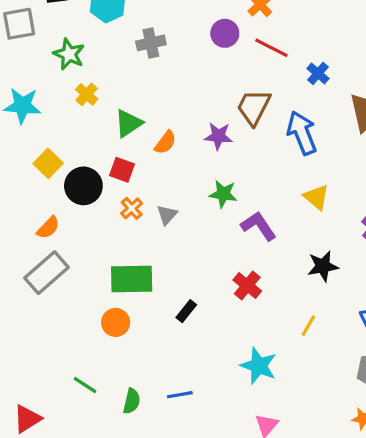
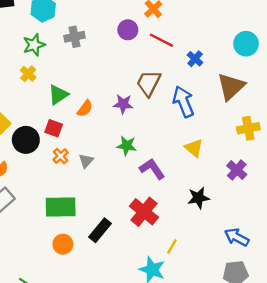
green star: (69, 54) -> (34, 45), moved, turned 30
red cross: (247, 285) -> (144, 212), size x1.4
black rectangle: (186, 311) -> (100, 230), size x1.5
orange circle: (116, 322) -> (63, 244), moved
yellow line: (308, 326) -> (172, 246), moved

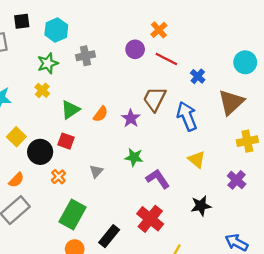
purple star: (123, 104) -> (131, 118), turned 30
orange semicircle: (85, 109) -> (101, 114), moved
orange cross: (61, 156) -> (58, 177), moved
green rectangle: (61, 207) -> (72, 214), turned -60

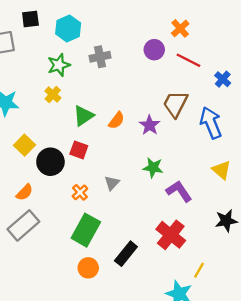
orange cross: (58, 177) -> (80, 192), moved

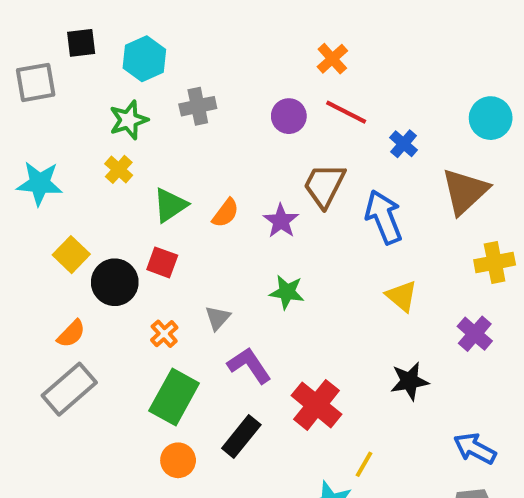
purple circle: (154, 50) -> (289, 116), moved
purple L-shape: (179, 191) -> (249, 365), moved

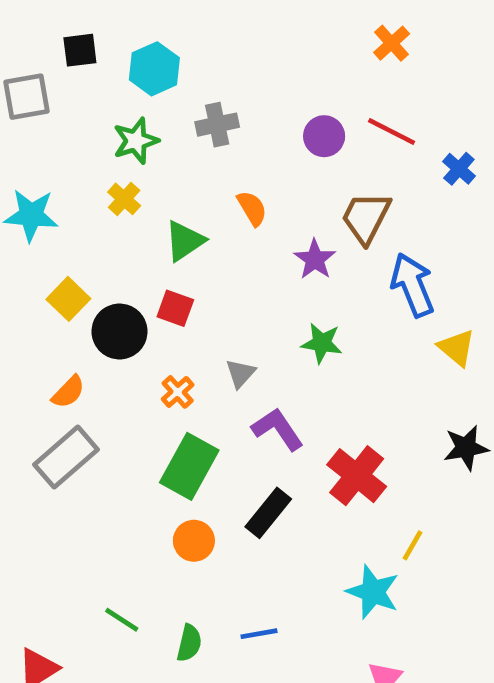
orange cross: (332, 59) -> (392, 43), moved
orange semicircle: (226, 213) -> (252, 208), moved, turned -68
blue arrow: (384, 217) -> (412, 285), moved

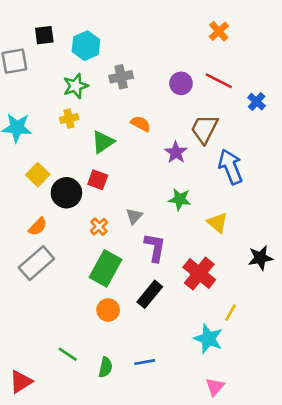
yellow cross: (124, 199) -> (69, 119), turned 36
orange semicircle: (252, 208) -> (141, 124), turned -30
yellow triangle: (457, 348) -> (217, 223), moved
purple L-shape: (278, 429) -> (155, 247), turned 44

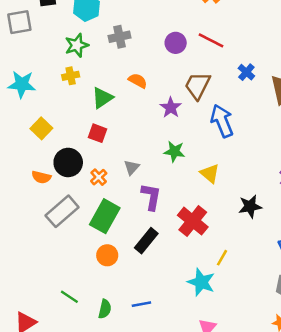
blue cross: (257, 102) -> (246, 72), moved
black circle: (66, 193) -> (68, 162), moved
orange semicircle: (38, 227) -> (41, 177), turned 60
gray rectangle: (36, 263) -> (62, 211), moved

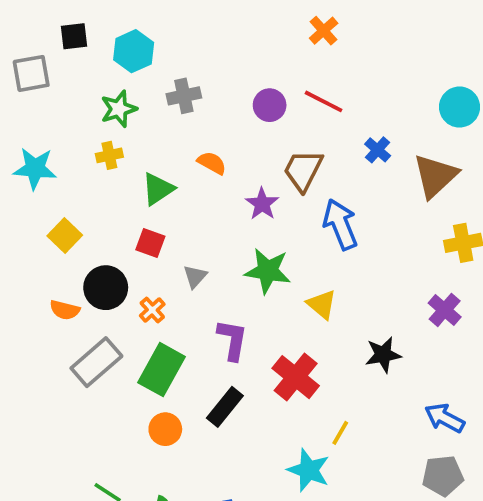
green star: (174, 151) -> (268, 271), size x1.4
gray triangle: (132, 167) -> (195, 276), moved

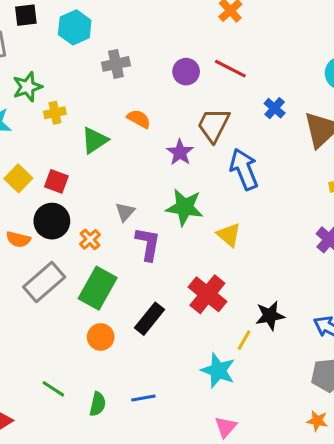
green star: (119, 109) -> (27, 87), moved
red square: (150, 243) -> (56, 181), moved
purple L-shape: (232, 340) -> (148, 244), moved
black star: (383, 355) -> (270, 316), moved

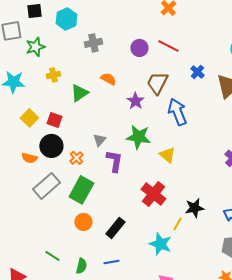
green star: (27, 87) -> (35, 47), moved
black rectangle: (149, 319) -> (115, 228), moved

